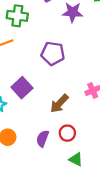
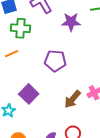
brown arrow: (59, 104) -> (72, 99), moved

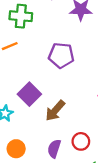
brown arrow: (72, 99) -> (55, 111), moved

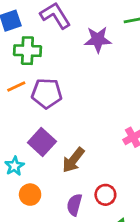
purple pentagon: (61, 55) -> (47, 93), moved
orange circle: (16, 149) -> (30, 195), moved

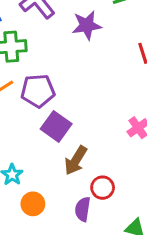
purple square: (42, 142) -> (56, 126), moved
red circle: (105, 195) -> (103, 188), moved

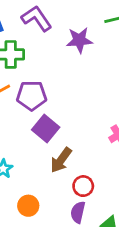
orange circle: (33, 204) -> (28, 206), moved
purple semicircle: (83, 209) -> (78, 212), moved

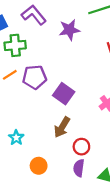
purple square: (46, 129) -> (64, 94), moved

